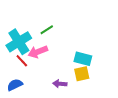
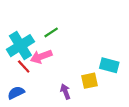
cyan rectangle: (83, 59) -> (109, 65), moved
purple arrow: (60, 84) -> (65, 92), turned 64

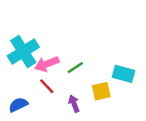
green line: (51, 32) -> (75, 68), moved
red line: (24, 66) -> (47, 86), moved

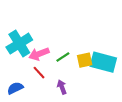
cyan rectangle: (123, 74) -> (103, 62), size x1.4
yellow square: (101, 91) -> (85, 60), moved

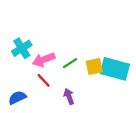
cyan cross: (19, 44) -> (22, 48), size x0.7

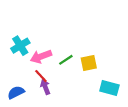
cyan rectangle: (115, 69) -> (109, 88), moved, size x0.7
purple arrow: (69, 96) -> (45, 87), moved

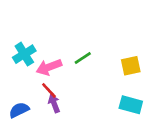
green line: (66, 60) -> (83, 58), moved
yellow square: (89, 63) -> (131, 66), moved

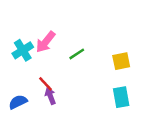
pink arrow: (49, 67) -> (46, 42), moved, turned -30
cyan rectangle: (131, 105) -> (121, 97), turned 65

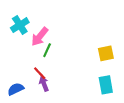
cyan cross: (23, 50) -> (20, 25), moved
green line: (77, 54) -> (47, 50), moved, turned -32

